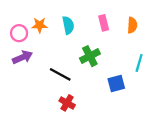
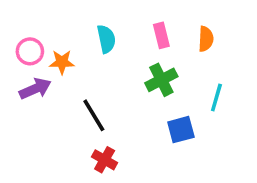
orange star: (40, 25) -> (62, 62), moved
green cross: (90, 56) -> (161, 80), moved
black line: (60, 74) -> (94, 115), turned 30

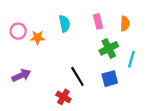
green cross: (161, 80) -> (109, 48), moved
purple arrow: (35, 89) -> (21, 75), moved
black line: (94, 115) -> (77, 76), moved

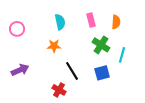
orange star: (38, 38) -> (54, 46), moved
green cross: (109, 48) -> (101, 45), turned -30

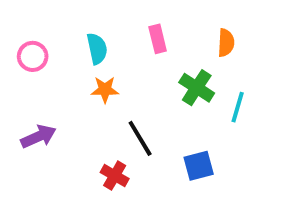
pink rectangle: (91, 20) -> (158, 39), moved
cyan semicircle: (60, 22) -> (97, 49), moved
blue square: (102, 73) -> (199, 166), moved

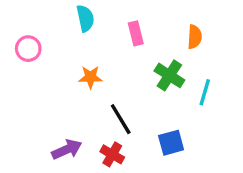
cyan semicircle: (97, 49) -> (85, 18), moved
purple arrow: (38, 136) -> (67, 149), moved
red cross: (115, 176) -> (112, 154), moved

